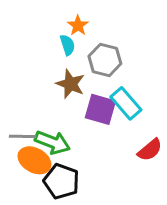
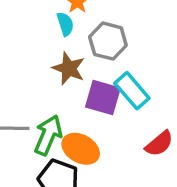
green arrow: (52, 142) -> (48, 135), turned -88
orange ellipse: (34, 160) -> (81, 149), moved

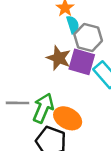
cyan semicircle: (65, 24) -> (73, 25), moved
purple square: (103, 97) -> (82, 62), moved

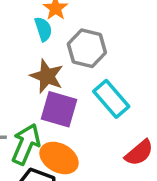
cyan semicircle: (73, 25) -> (43, 29), moved
purple square: (82, 62) -> (59, 109), moved

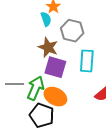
cyan rectangle: (111, 99) -> (87, 61), turned 45

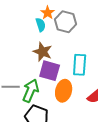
gray hexagon: (72, 31) -> (66, 22), moved
orange ellipse: (55, 97) -> (64, 91), moved, turned 75

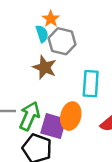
gray hexagon: (66, 22) -> (62, 41), moved
purple square: (50, 71) -> (53, 126), moved

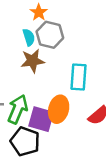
cyan semicircle: (42, 34) -> (29, 37), moved
brown star: (45, 67) -> (33, 61), turned -30

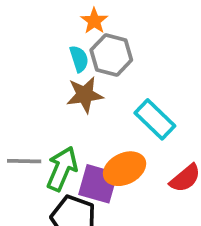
cyan rectangle: (78, 77) -> (155, 119), turned -50
orange ellipse: (59, 109) -> (125, 169), turned 50

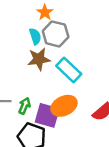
cyan rectangle: (155, 119) -> (69, 70), moved
green arrow: (62, 169) -> (24, 106), size x0.6

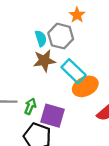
orange star: (45, 12) -> (77, 15), moved
orange ellipse: (64, 106) -> (85, 86), moved

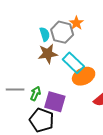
orange star: (77, 15) -> (76, 23), moved

